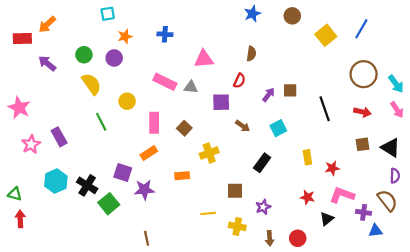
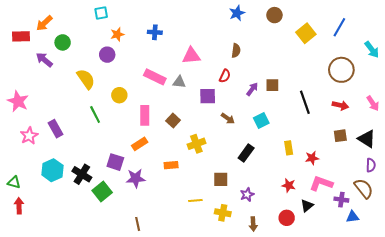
green circle: (84, 55) -> (63, 42), moved
cyan arrow: (396, 84) -> (372, 50), moved
red circle: (298, 238) -> (287, 218), moved

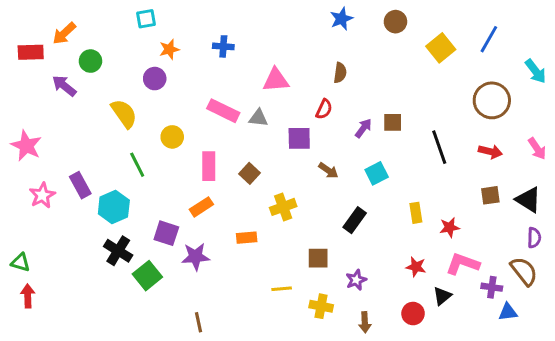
cyan hexagon: (52, 170) -> (114, 207), moved

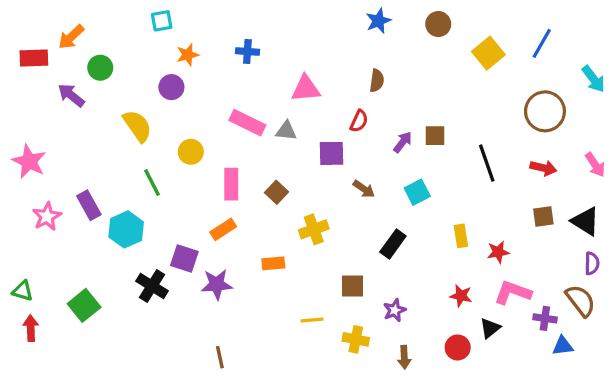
black cross: (118, 251) -> (152, 286), moved
green square: (147, 276) -> (84, 305), moved

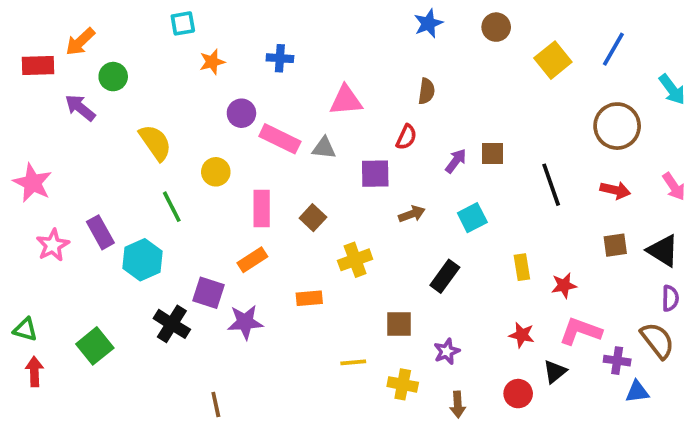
purple circle: (171, 87) -> (241, 113), moved
brown arrow: (364, 189) -> (412, 214), turned -55
brown line: (220, 357) -> (216, 405), moved

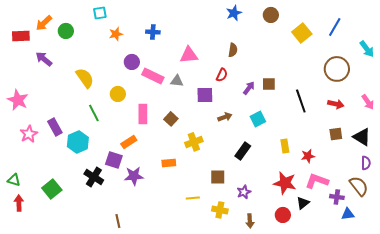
green circle: (113, 77) -> (66, 31), moved
orange rectangle: (252, 260) -> (129, 142), moved
red star: (522, 335) -> (285, 183), size x1.6

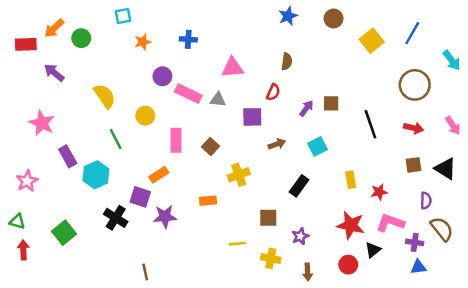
pink star: (18, 100) -> (42, 123), moved
pink star: (29, 134) -> (27, 181), moved
purple semicircle: (366, 163) -> (426, 201), moved
blue triangle: (348, 214) -> (418, 267), moved

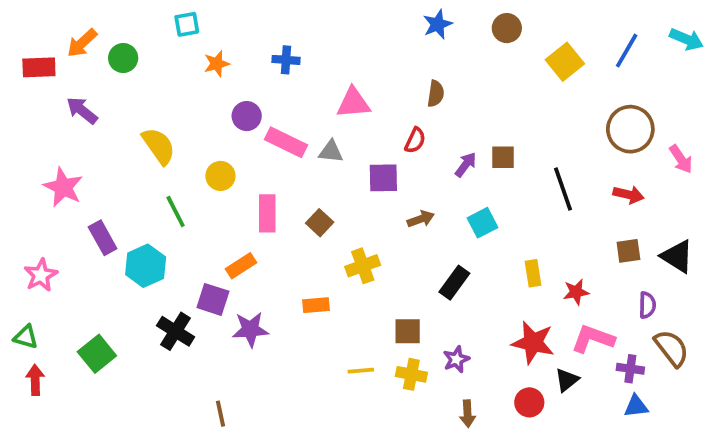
cyan arrow: (452, 60) -> (687, 39), moved, turned -30
pink arrow: (453, 126) -> (681, 159), moved
yellow cross: (271, 258) -> (411, 374), moved

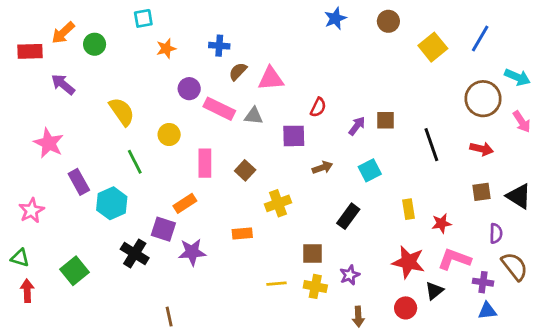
cyan arrow: (687, 39) -> (517, 77), moved
brown semicircle: (436, 94) -> (238, 71), moved, turned -144

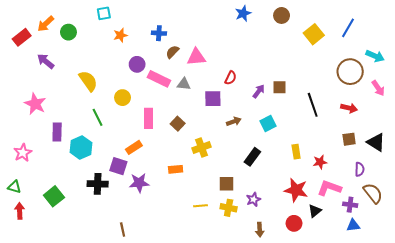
red rectangle: (30, 51) -> (22, 37), turned -36
purple rectangle: (79, 182) -> (57, 132), turned 30
black cross: (135, 253) -> (98, 184), turned -30

